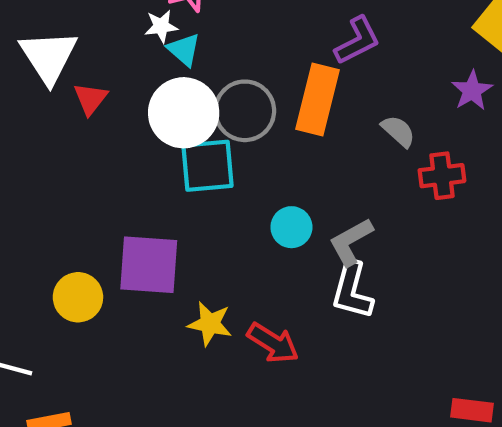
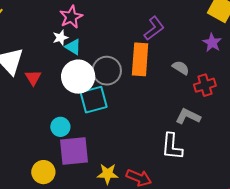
cyan circle: (291, 227) -> (60, 127), moved
gray L-shape: (351, 242) -> (188, 116), moved, turned 65

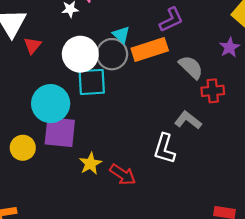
cyan triangle: (73, 47) -> (121, 35), moved
orange rectangle: (140, 59) -> (150, 49), turned 56
gray semicircle: (181, 68) -> (191, 67), size x1.4
cyan circle: (60, 127) -> (51, 104), size x1.8
yellow star: (108, 174) -> (90, 164), turned 30

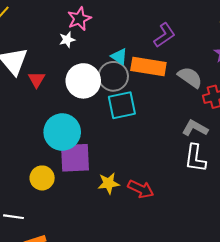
orange rectangle: (150, 49) -> (148, 66), turned 36
cyan square: (92, 82) -> (122, 105), moved
white L-shape: (164, 149) -> (195, 158), moved
yellow star: (90, 164) -> (109, 183), turned 30

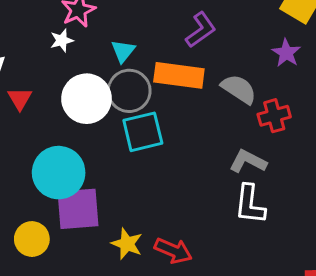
cyan triangle: (119, 57) -> (123, 51), moved, turned 36
yellow star: (109, 183) -> (127, 244), turned 30

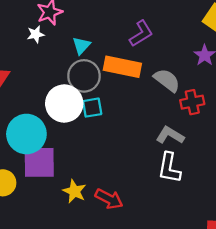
white circle: (87, 99) -> (64, 103), moved
cyan square: (143, 132) -> (92, 108), size x0.7

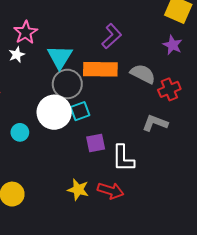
cyan triangle: (81, 46) -> (60, 57), size x1.5
cyan circle: (26, 134) -> (20, 132), moved, size x0.5
purple square: (39, 162) -> (96, 143), moved, size x0.6
white L-shape: (169, 168) -> (123, 158), moved

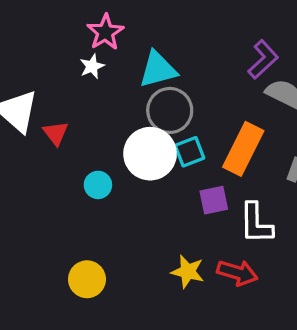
purple L-shape: (112, 36) -> (263, 59), moved
cyan triangle: (60, 57) -> (158, 69), turned 44
orange rectangle: (100, 69) -> (243, 149), moved, turned -64

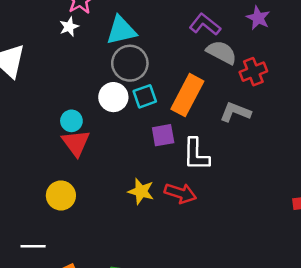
purple L-shape: (263, 59) -> (205, 24), turned -100
red triangle: (56, 133) -> (76, 143), moved, size x1.4
white circle: (150, 154) -> (113, 97), size x0.7

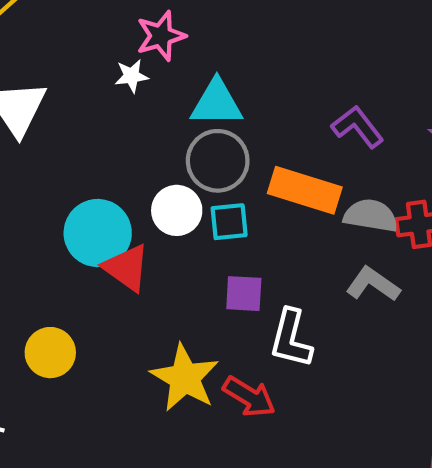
gray semicircle: (222, 52) -> (371, 216), moved, turned -32
orange rectangle: (187, 95) -> (305, 190), moved, turned 66
cyan circle: (71, 121) -> (98, 233), size x1.8
red triangle: (76, 143) -> (127, 268), moved, turned -32
yellow star: (141, 191) -> (185, 378), size x1.5

